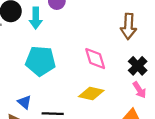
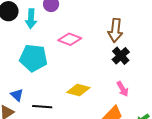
pink diamond: (95, 59) -> (70, 39), moved, turned -55
black cross: (138, 66) -> (121, 56), moved

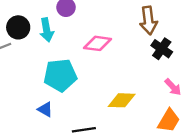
blue triangle: (17, 95) -> (45, 109), moved

